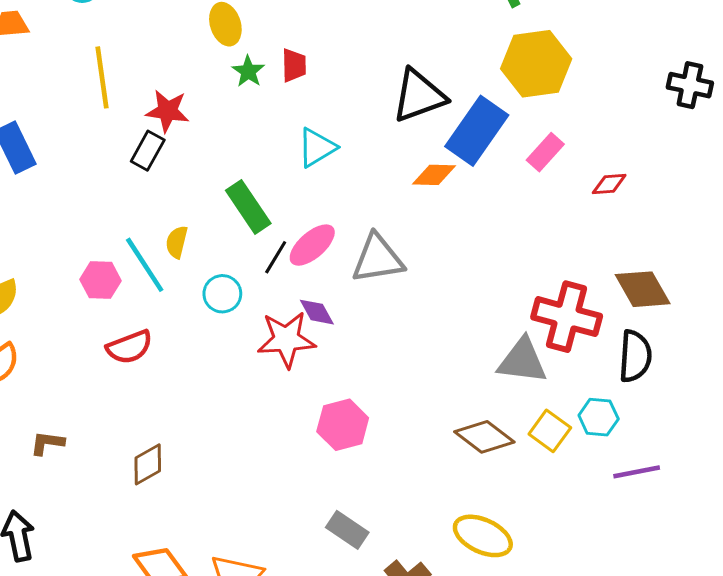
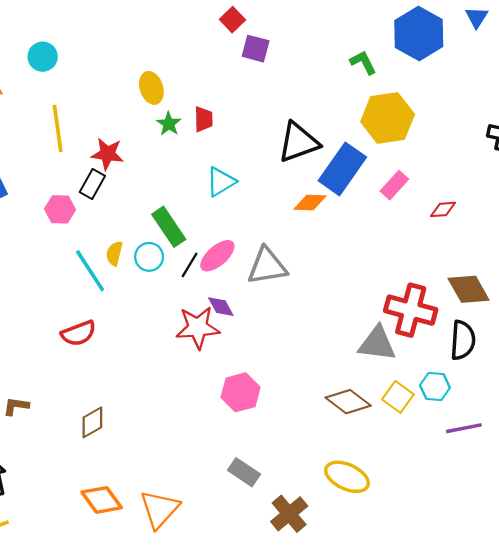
pink hexagon: (101, 280) -> (60, 209), moved
cyan circle: (222, 294) -> (149, 257), moved

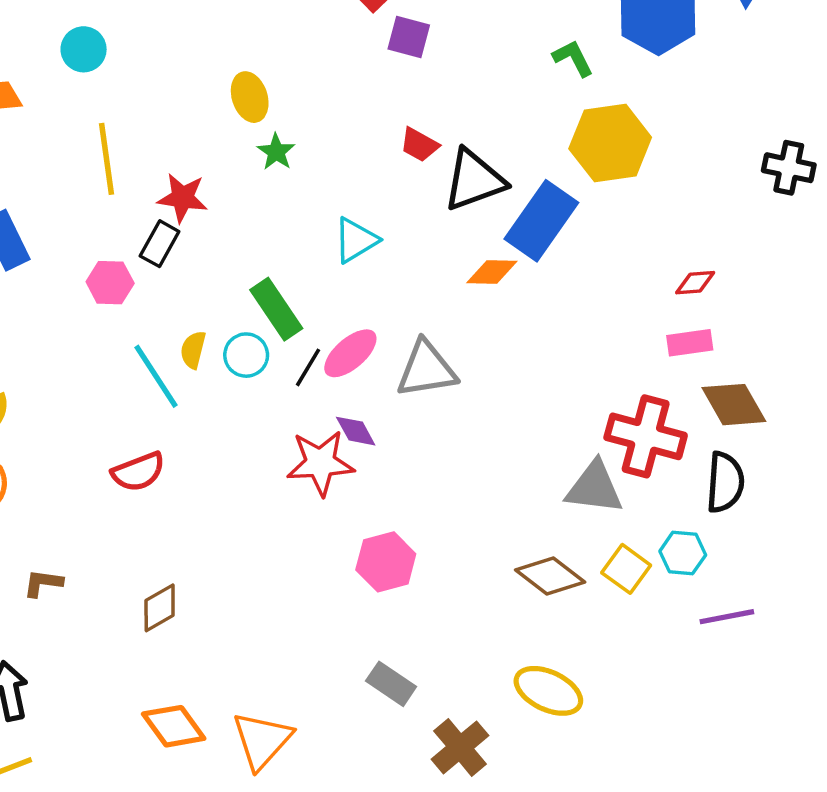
red trapezoid: (203, 119) -> (419, 145), moved, turned 120
pink rectangle: (394, 185) -> (690, 343), moved, turned 40

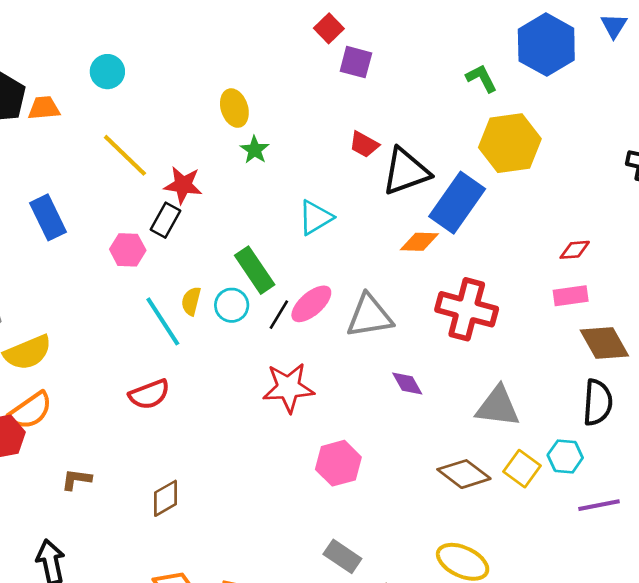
yellow line: (107, 159) -> (125, 155), turned -38
purple diamond: (356, 431) -> (407, 384), moved
red cross: (646, 436) -> (467, 309), moved

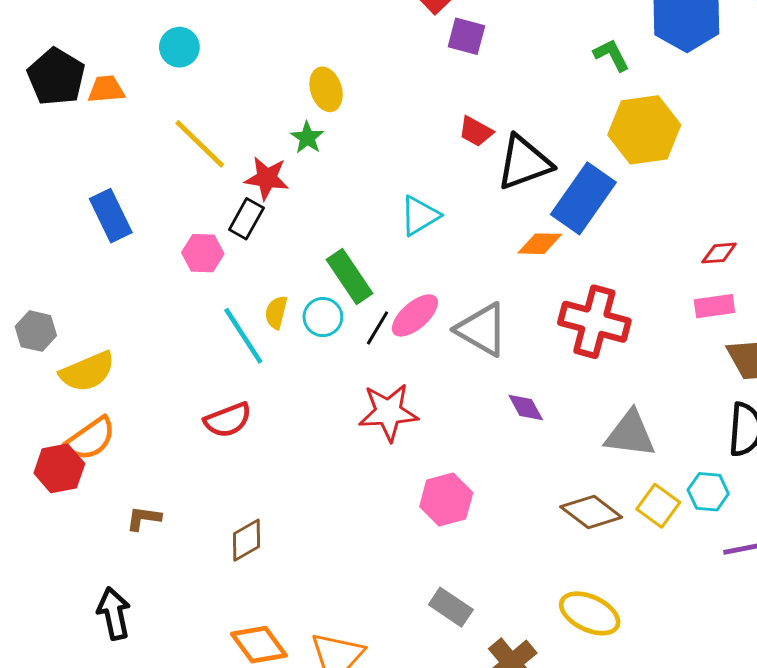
green star: (255, 150) -> (307, 138), moved
gray triangle: (369, 316) -> (482, 330), turned 39

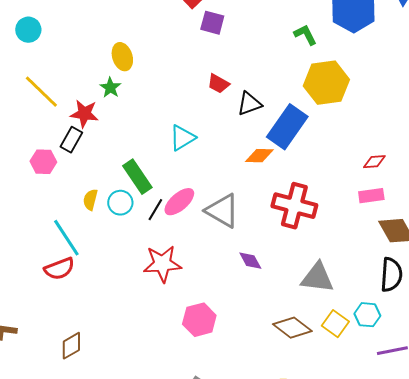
black triangle: (524, 163) -> (249, 104), size x0.7
cyan line: (243, 336) -> (66, 238), moved

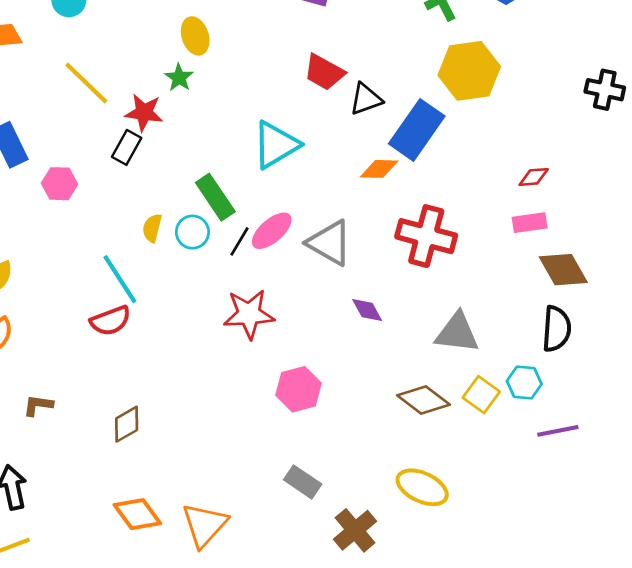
red trapezoid: (218, 84) -> (324, 72), size x1.4
cyan triangle: (182, 138) -> (276, 145), size x1.4
pink hexagon: (43, 162) -> (59, 184), moved

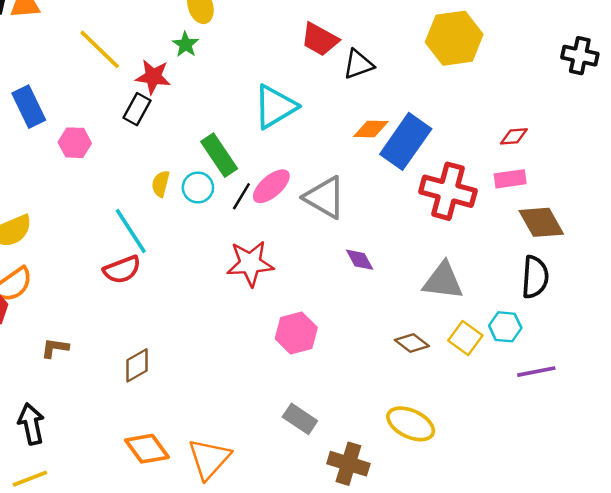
blue rectangle: (417, 130) -> (406, 141), moved
red cross: (426, 236) -> (448, 191), moved
brown diamond: (424, 400) -> (412, 343), size x0.7
brown cross: (355, 530) -> (348, 464), turned -33

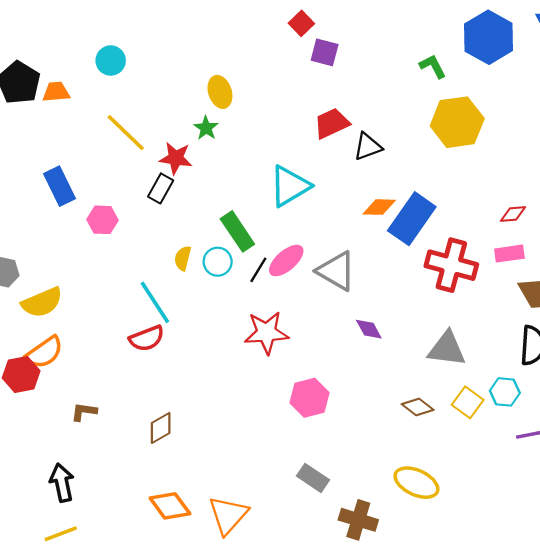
red trapezoid: (320, 39) -> (332, 123), turned 126

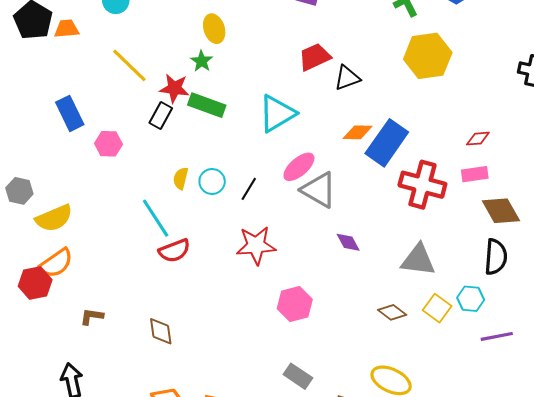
green rectangle: (237, 231) -> (207, 105), moved, turned -36
pink ellipse: (286, 261) -> (299, 167), moved
red semicircle: (147, 338) -> (174, 251), moved
brown diamond: (161, 428) -> (161, 331), turned -68

